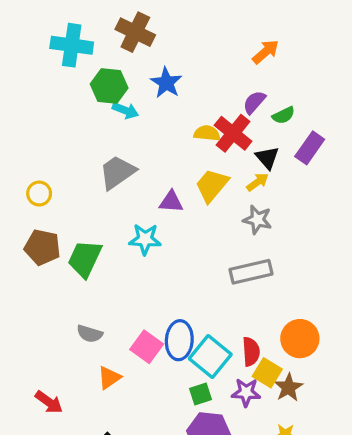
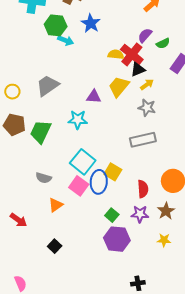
black triangle: (267, 158) -> (138, 69), moved, turned 49
gray trapezoid: (117, 172) -> (48, 86), moved
cyan square: (210, 356) -> (83, 162), moved
yellow square: (267, 373) -> (113, 172), moved
green square: (200, 394) -> (112, 215), turned -32

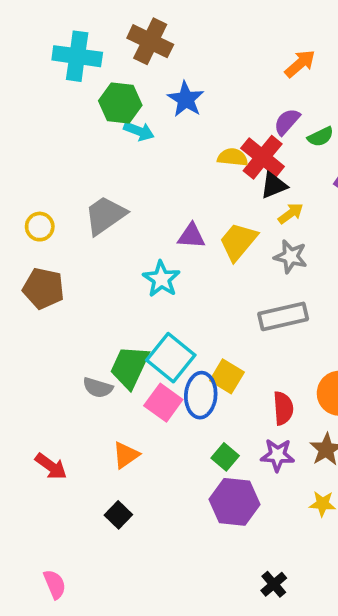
yellow trapezoid: (119, 87) -> (238, 242), moved
cyan star: (78, 120) -> (161, 279), turned 30
green trapezoid: (41, 132) -> (130, 367), moved
orange triangle: (56, 205) -> (126, 455), moved
black cross: (138, 283) -> (274, 584), turned -32

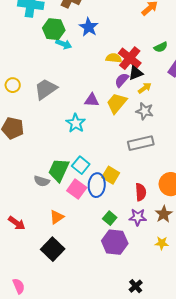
purple semicircle: (287, 122) -> (122, 80), moved
yellow circle: (40, 227) -> (13, 85), moved
cyan square: (171, 358) -> (81, 165), size x0.7
black square: (118, 515) -> (53, 249), size x1.6

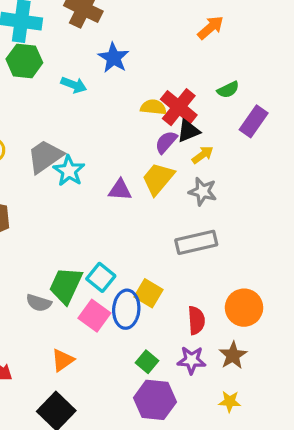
green hexagon: (54, 29) -> (24, 61), moved
purple triangle: (92, 100) -> (120, 190), moved
cyan star: (76, 123) -> (69, 171), moved

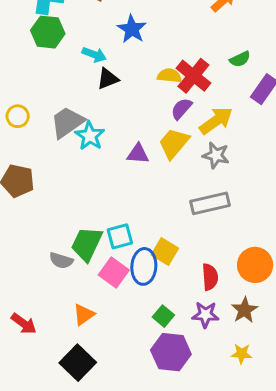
black triangle: (188, 131) -> (108, 79), moved
yellow arrow: (203, 155) -> (216, 121), size x1.6
cyan square: (101, 277) -> (120, 236), turned 36

